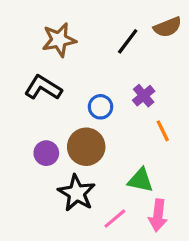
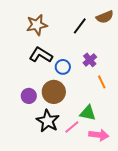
black L-shape: (43, 88) -> (41, 55), moved
pink arrow: (158, 215) -> (99, 135), turned -90
pink line: (115, 219) -> (72, 127), moved

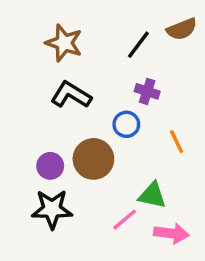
brown star: (37, 25) -> (64, 43), turned 30
purple cross: (90, 60) -> (147, 91), moved, turned -32
blue circle: (63, 67) -> (126, 124), moved
black star: (48, 121) -> (52, 209), moved, turned -30

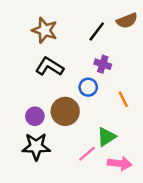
green triangle: (152, 195) -> (106, 137), turned -45

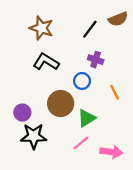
purple circle: (35, 116) -> (22, 113), moved
green triangle: (106, 137) -> (87, 118), moved

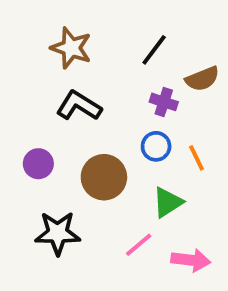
brown semicircle: (118, 19) -> (202, 79), moved
blue circle: (82, 81) -> (156, 146), moved
purple circle: (22, 113) -> (38, 164), moved
green triangle: (87, 118) -> (168, 202), moved

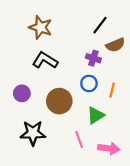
black line: (154, 50) -> (100, 25), moved
orange line: (197, 158) -> (112, 90), turned 40
pink line: (139, 245) -> (79, 140), turned -70

